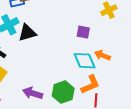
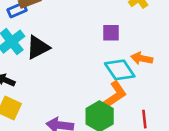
orange L-shape: (90, 85) -> (115, 95), moved

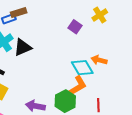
purple square: (111, 33) -> (75, 27), moved, turned 32

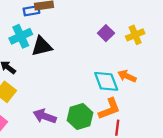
yellow cross: (100, 15) -> (135, 35), moved
orange L-shape: (78, 86) -> (109, 109), moved

